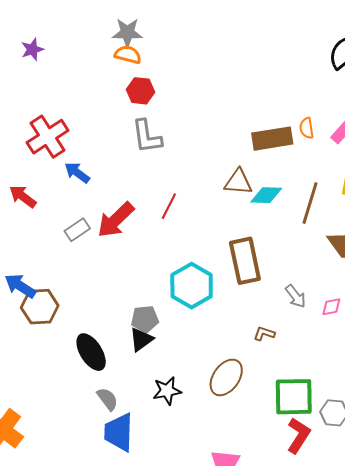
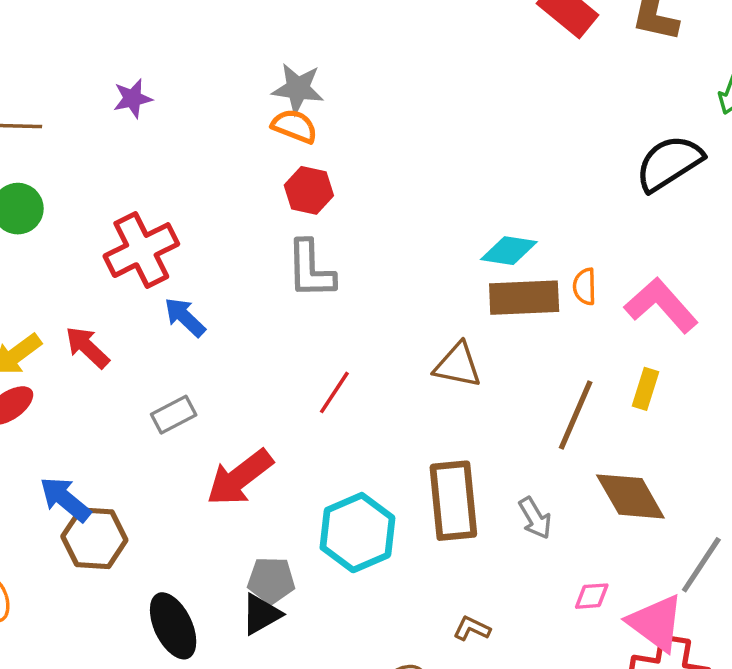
cyan diamond: (266, 195) -> (509, 251), moved
red arrow: (116, 220) -> (240, 478), moved
gray arrow: (296, 296) -> (535, 518), moved

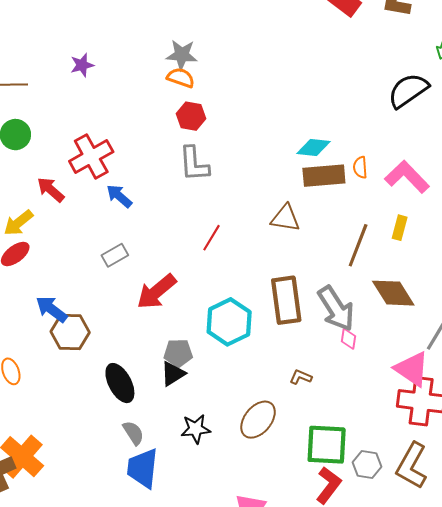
red arrow: (87, 347) -> (51, 190), moved
gray arrow: (535, 518) -> (336, 309), size x1.8
pink diamond: (592, 596) -> (349, 339), moved, turned -75

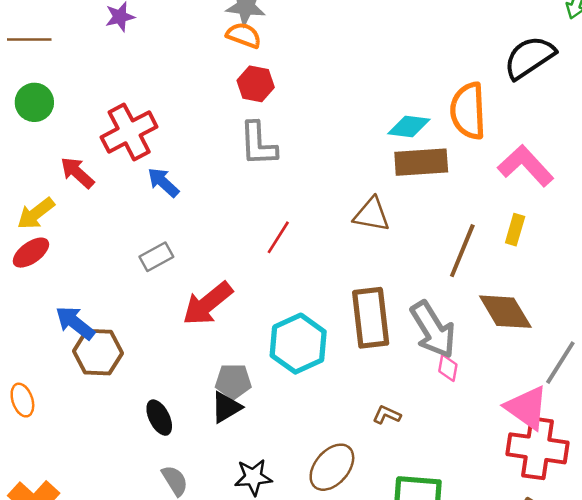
orange semicircle: (360, 167) -> (468, 111), moved, size x2.0
black ellipse: (120, 383) -> (159, 418), size x0.7

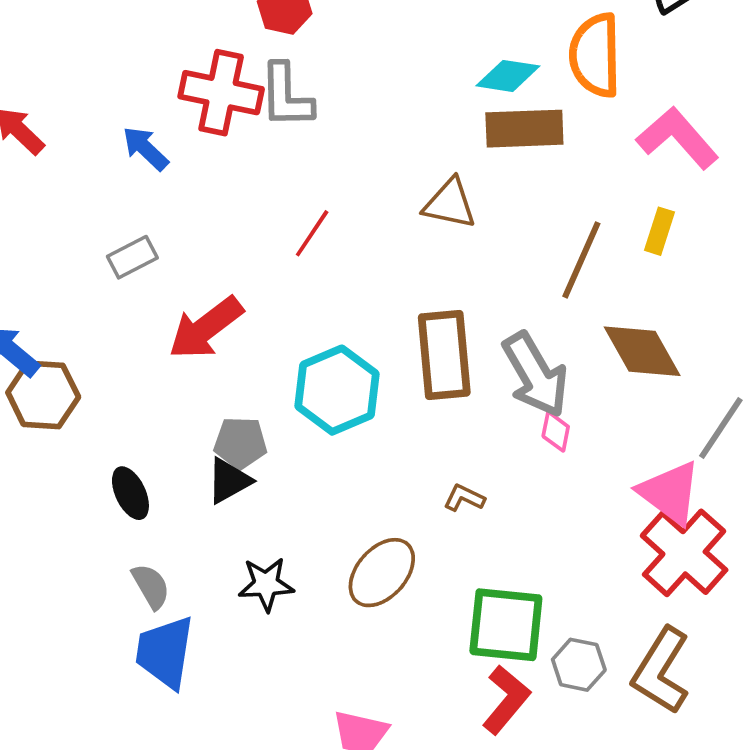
red cross: (129, 132) -> (221, 93), moved, turned 38
red cross: (538, 448) -> (684, 553), turned 32

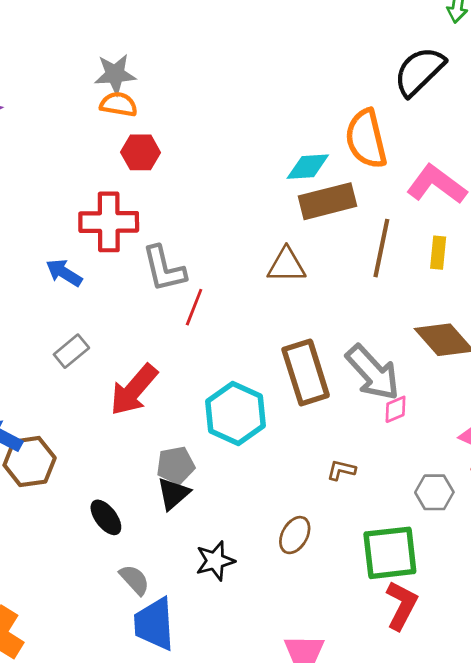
gray L-shape: (286, 96) -> (164, 269), moved
brown line: (581, 260) -> (381, 248), moved
pink diamond: (556, 431) -> (396, 409), turned 68
brown ellipse: (382, 573) -> (295, 535), size x0.7
gray hexagon: (579, 665) -> (434, 492), moved

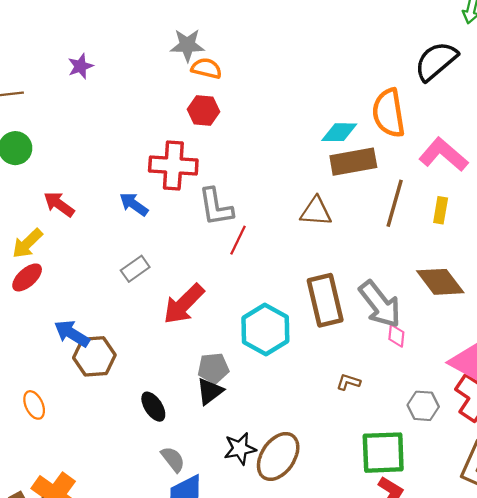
orange semicircle: (119, 104) -> (206, 68), moved
pink diamond: (396, 409) -> (396, 336), turned -65
brown ellipse: (295, 535) -> (278, 456), moved, size x1.6

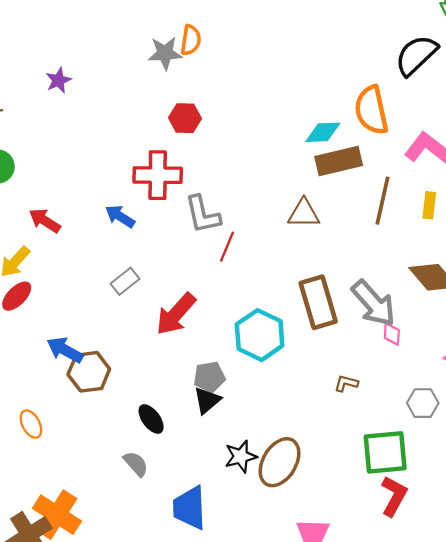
orange semicircle: (206, 68) -> (191, 40), moved, turned 88
gray semicircle: (173, 459) -> (136, 464), moved

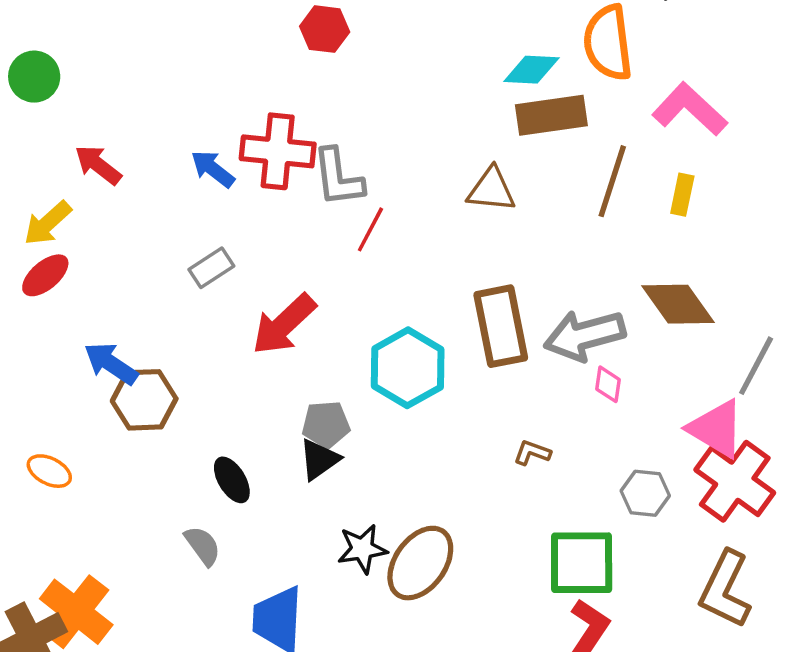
red cross: (158, 175) -> (278, 151), moved
gray arrow: (373, 303) -> (584, 335), turned 111
orange ellipse: (31, 424) -> (49, 471), turned -40

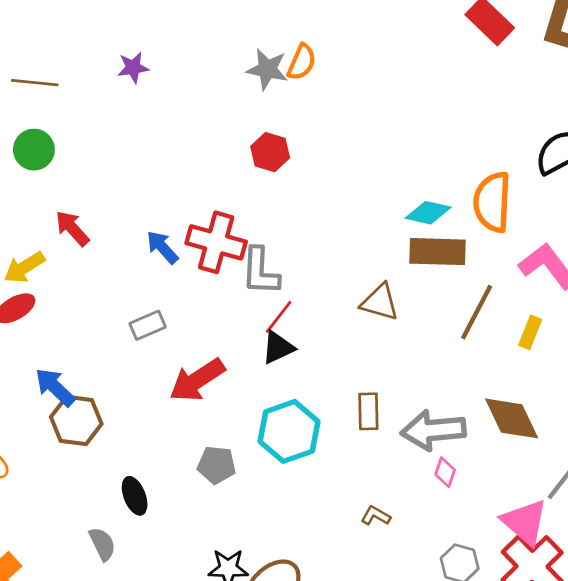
brown rectangle: (501, 326) -> (368, 411), size x0.6
black triangle: (319, 459) -> (278, 348), moved

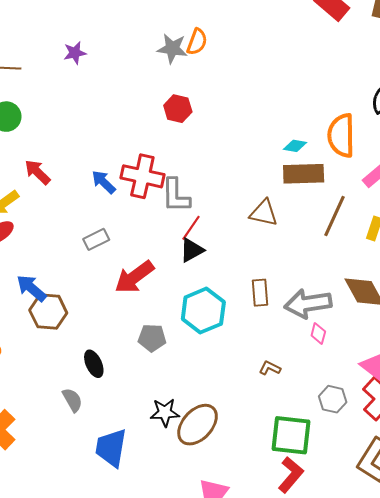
cyan diamond: (428, 213) -> (295, 146), size x0.7

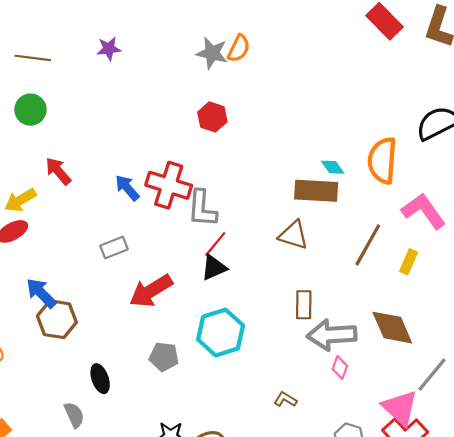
cyan diamond: (295, 146) -> (333, 167), turned 40
brown rectangle: (304, 174) -> (316, 191), moved
brown rectangle: (260, 293) -> (304, 305), moved

